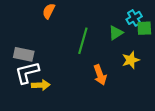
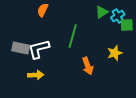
green triangle: (116, 33) -> (102, 12), moved
white L-shape: (27, 73) -> (39, 49), moved

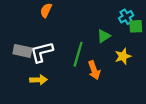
green triangle: (102, 12) -> (104, 36), moved
green line: (73, 36) -> (78, 54), moved

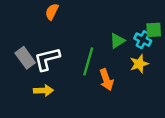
cyan cross: (126, 17) -> (143, 40), moved, turned -32
gray rectangle: (22, 51) -> (25, 58), turned 42

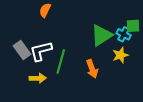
green triangle: (117, 41) -> (102, 35), size x1.6
green line: (88, 61) -> (61, 61), moved

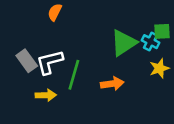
yellow star: (120, 55) -> (159, 68), moved
orange arrow: (92, 69) -> (112, 84), turned -78

